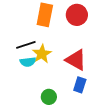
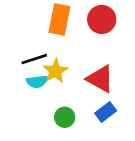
blue rectangle: (80, 85) -> (106, 112), turned 35
green circle: (49, 97) -> (65, 117), moved

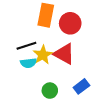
red circle: (102, 19) -> (70, 23), moved
red triangle: (100, 79) -> (64, 54), moved

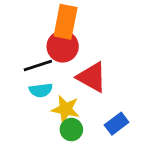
red circle: (70, 23) -> (63, 46), moved
yellow star: (43, 55) -> (66, 109), moved, turned -30

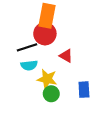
red triangle: (92, 77) -> (66, 56), size x0.6
blue rectangle: (117, 124) -> (84, 90), turned -56

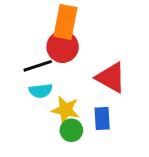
red triangle: (66, 56) -> (111, 78), moved, size x1.6
blue rectangle: (84, 90) -> (102, 119), moved

